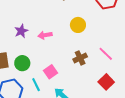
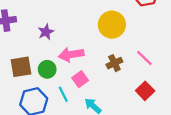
yellow circle: (78, 25) -> (112, 25), size x1.5
pink arrow: (45, 35) -> (71, 54), moved, size x1.5

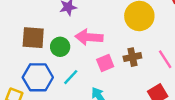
pink square: (80, 79) -> (105, 63), moved
cyan line: (63, 94) -> (71, 77), turned 56

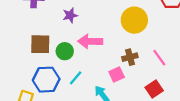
pink square: (105, 63) -> (117, 74), moved

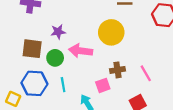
purple star: (70, 15) -> (58, 32), moved
yellow circle: (134, 20) -> (111, 32), moved
cyan line: (76, 78) -> (63, 85), turned -56

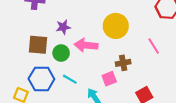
pink line: (146, 73) -> (154, 46), moved
cyan line: (63, 85) -> (70, 79), turned -48

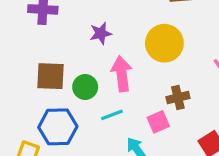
purple star: (63, 27) -> (101, 33), moved
pink arrow: (86, 45) -> (122, 74), turned 80
cyan line: (70, 79) -> (112, 115), moved, turned -48

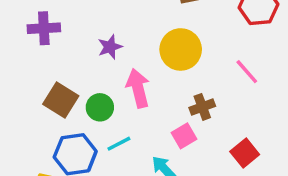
brown square: (50, 76) -> (61, 100), turned 36
cyan line: (112, 115) -> (119, 144), moved

